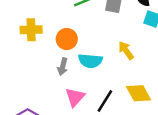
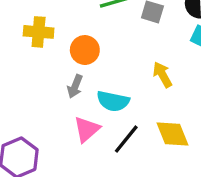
cyan semicircle: (90, 61) -> (113, 101), moved

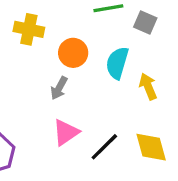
cyan semicircle: (113, 101) -> (117, 63), moved, turned 88

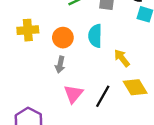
yellow arrow: (148, 86) -> (122, 58), moved

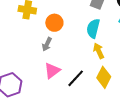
cyan semicircle: (95, 36) -> (93, 28), moved
yellow diamond: (135, 87) -> (104, 77), turned 45

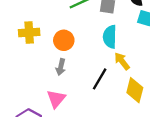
pink triangle: (52, 71) -> (56, 99), moved
black line: (76, 78) -> (100, 79), moved

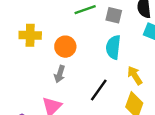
yellow arrow: (122, 61) -> (135, 75), moved

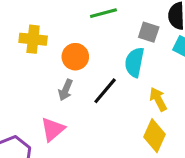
gray square: (114, 15) -> (149, 32), moved
black line: (99, 90) -> (105, 91), moved

